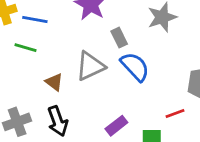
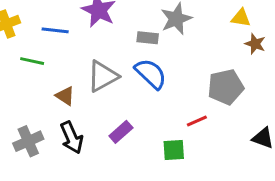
blue line: (35, 19) -> (55, 30), moved
gray rectangle: (119, 38) -> (148, 38), moved, turned -54
purple rectangle: (116, 126) -> (121, 132), moved

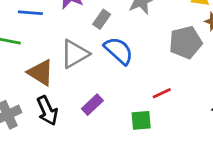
gray rectangle: (148, 38) -> (102, 19), moved, turned -60
gray pentagon: (226, 87) -> (186, 42), moved
brown triangle: (65, 96) -> (41, 73), size x1.5

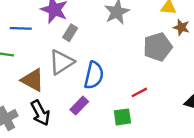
gray rectangle: (102, 19) -> (70, 33), moved
blue semicircle: (119, 51) -> (94, 75), moved, turned 64

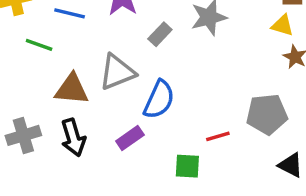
gray rectangle: (70, 33) -> (160, 34), moved
gray pentagon: (158, 47) -> (267, 114), moved
brown triangle: (33, 80) -> (72, 89), turned -35

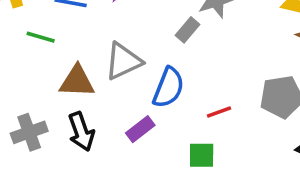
gray rectangle: (160, 34) -> (187, 30), moved
red line: (218, 136) -> (219, 112), moved

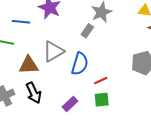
red line: (219, 112) -> (101, 81), moved
purple rectangle: (140, 129) -> (70, 104), moved

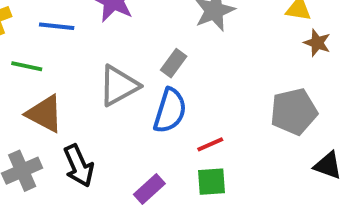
gray rectangle: (87, 31) -> (174, 63), moved
brown triangle: (29, 65) -> (45, 114), moved, turned 30

